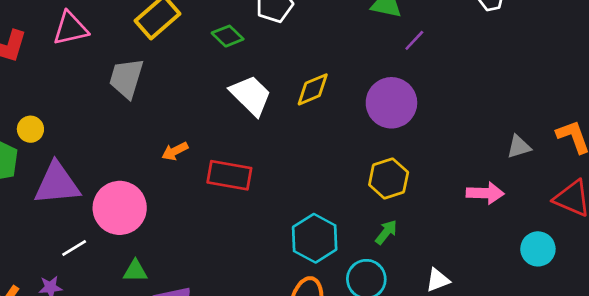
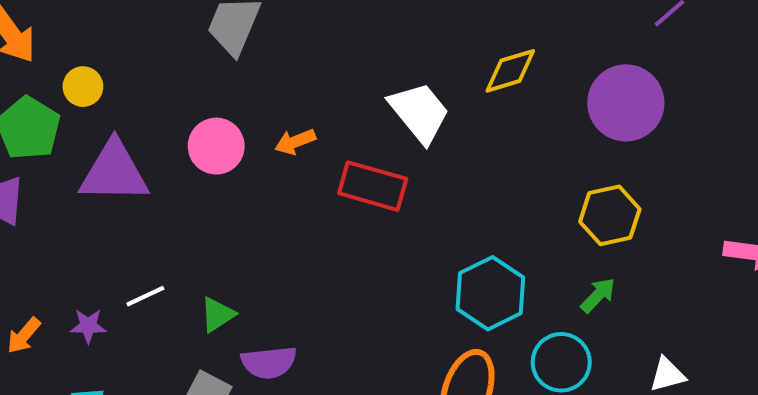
white trapezoid: (251, 95) -> (419, 112), moved
pink circle: (120, 208) -> (216, 146), moved, size x0.7
white line: (74, 248) -> (145, 296), moved
green triangle: (135, 271) -> (217, 314), turned -40

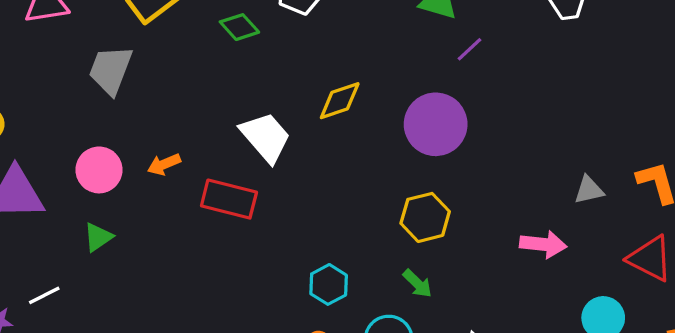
cyan hexagon: (490, 293) -> (329, 284), size x0.7
green arrow: (598, 295) -> (417, 284), turned 92
green triangle: (217, 314) -> (98, 237), moved

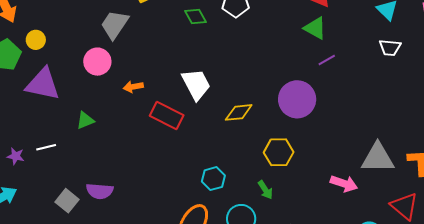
yellow diamond: (340, 101) -> (239, 112), moved
pink circle: (99, 170) -> (97, 62), moved
gray triangle: (589, 190) -> (378, 158), size x1.8

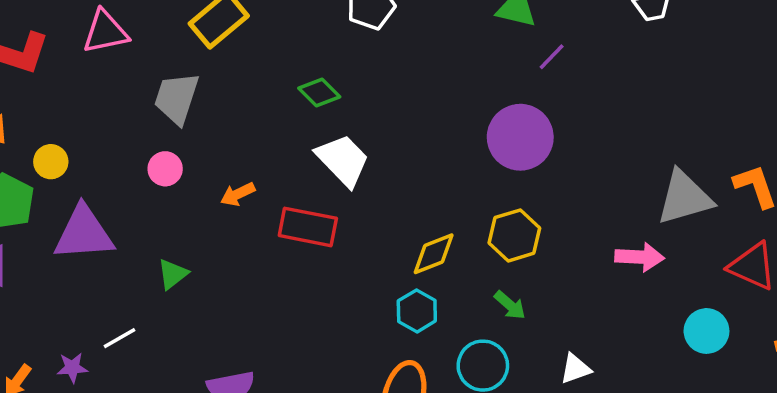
green diamond: (195, 17) -> (319, 93), moved
pink circle: (97, 62) -> (165, 169), size x0.7
yellow diamond: (239, 112) -> (434, 254), moved

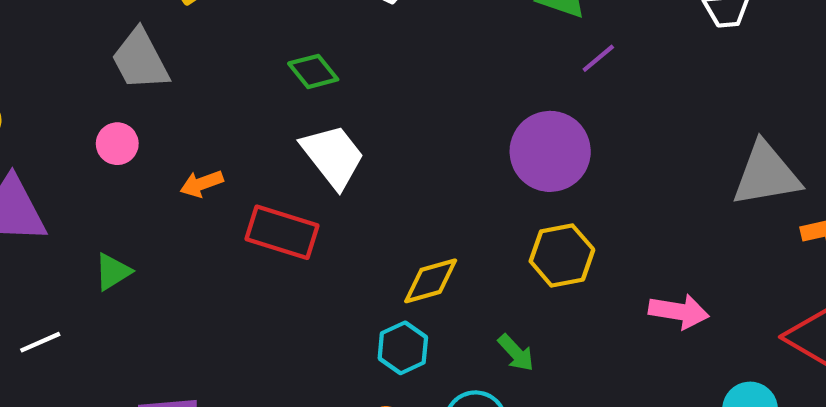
gray trapezoid: (177, 98) -> (140, 60), turned -52
gray triangle: (684, 198) -> (766, 174), moved
yellow hexagon: (514, 235) -> (562, 255), moved

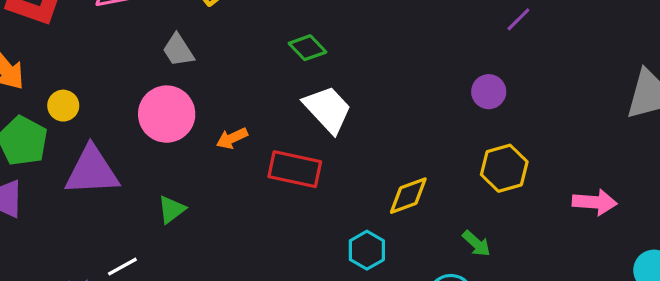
gray trapezoid: (140, 60) -> (178, 50), size x0.7
pink circle: (117, 144) -> (167, 114), size x1.8
purple circle: (550, 151) -> (489, 92), size x0.6
cyan hexagon: (403, 348) -> (367, 250), moved

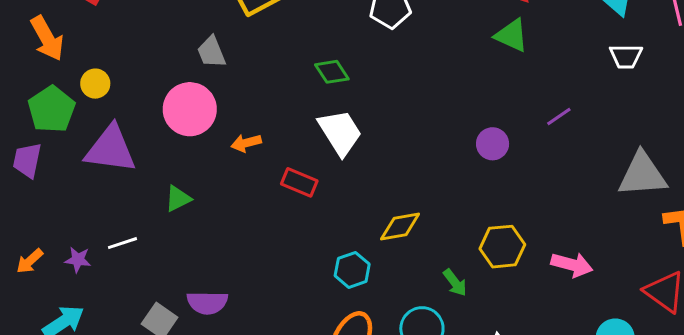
purple line: (518, 19) -> (559, 117), moved
yellow hexagon: (504, 168) -> (502, 247), moved
red rectangle: (295, 169) -> (299, 182), size x0.7

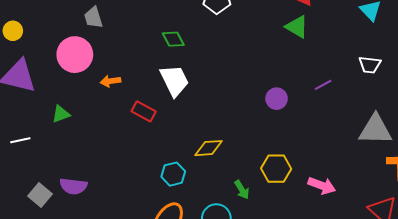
white trapezoid: (626, 56) -> (370, 65), moved

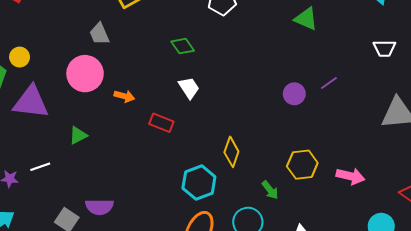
orange arrow: (111, 81) -> (124, 96), turned -150
white trapezoid: (175, 81) -> (189, 88), size x0.7
purple line: (323, 85) -> (329, 83), moved
yellow diamond: (209, 148) -> (231, 152), turned -60
cyan hexagon: (173, 174) -> (199, 183), size x1.4

